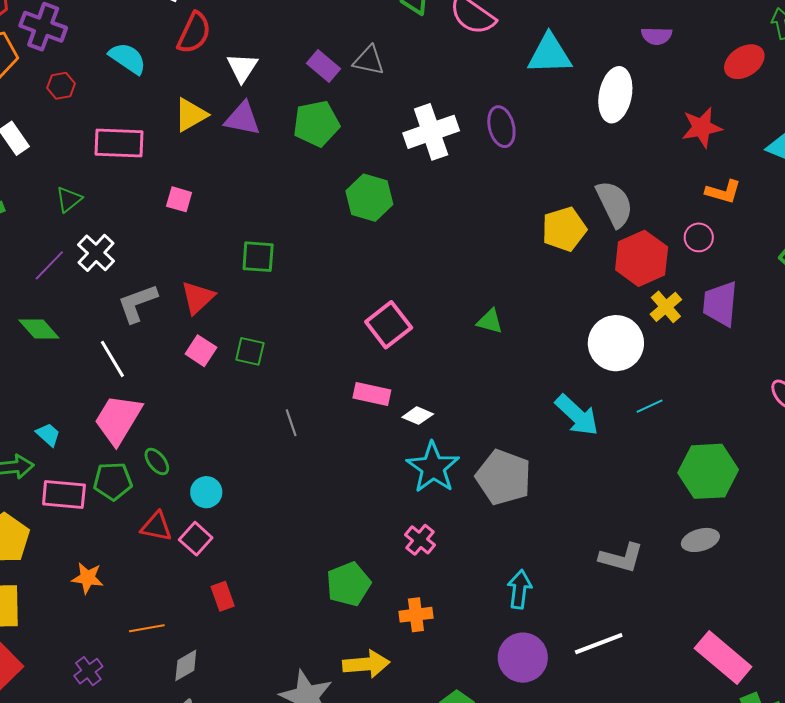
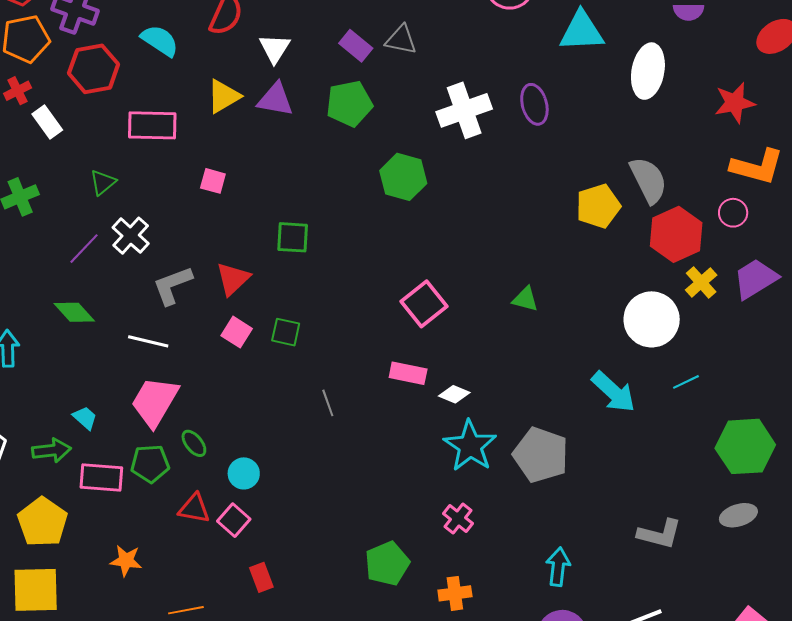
red hexagon: (61, 86) -> (94, 69), size x1.8
orange L-shape: (723, 192) -> (757, 167), size x1.5
purple trapezoid: (720, 304) -> (755, 279), turned 54
white line: (112, 359) -> (148, 341), turned -45

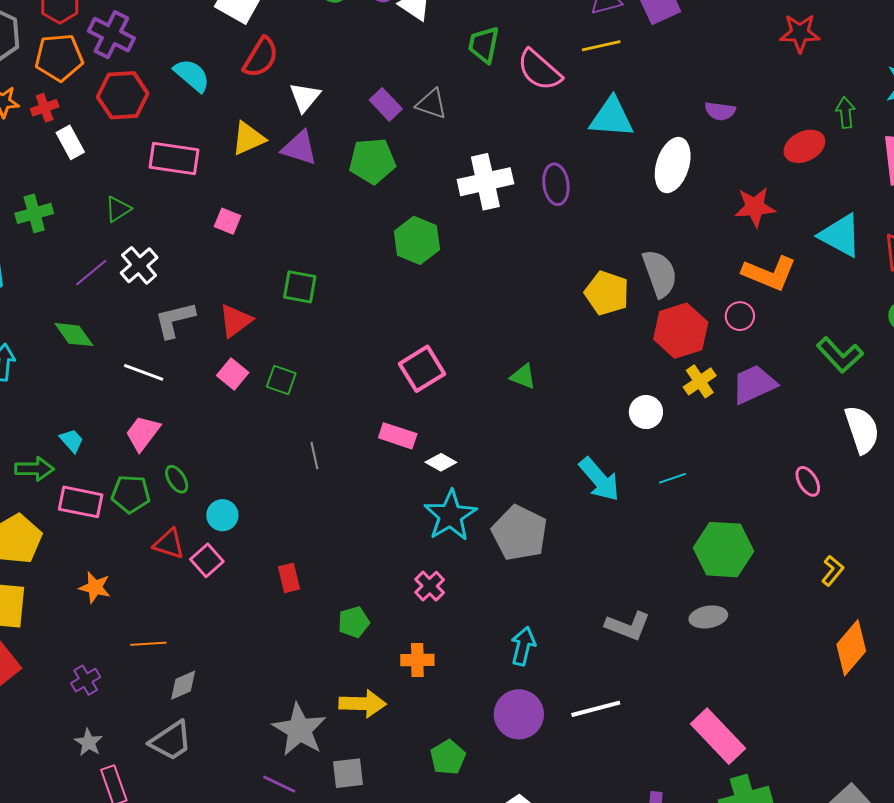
yellow pentagon: (598, 206) -> (607, 293), turned 30
white circle: (652, 319) -> (646, 412), size x0.6
pink trapezoid: (155, 402) -> (143, 433), size x0.7
green pentagon: (387, 564) -> (354, 622), size x0.7
red rectangle: (261, 577) -> (289, 578), moved

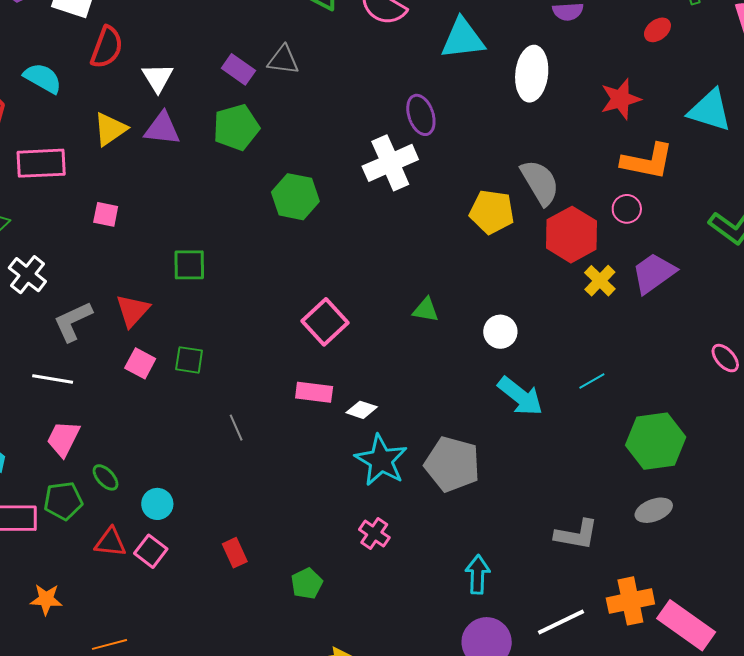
red ellipse: (804, 146) -> (657, 30), size x0.7
white cross: (485, 182) -> (390, 163), moved
white circle: (646, 412) -> (500, 332), moved
orange cross: (417, 660) -> (630, 601), moved, size x1.4

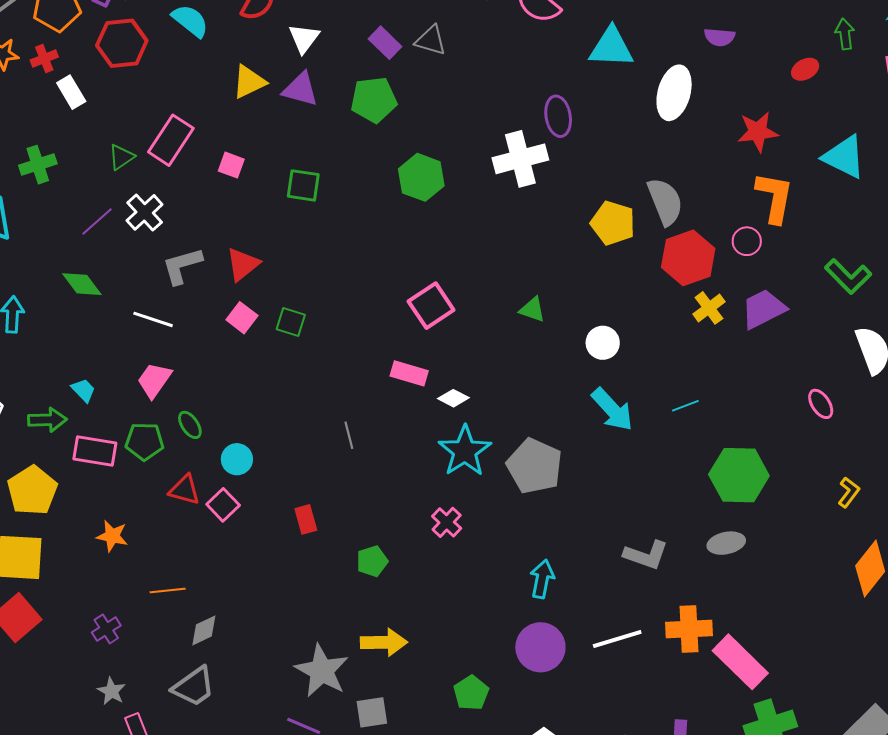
orange L-shape: (647, 161) -> (775, 197), turned -100
pink rectangle: (41, 163) -> (171, 140), moved, turned -63
green square: (189, 265) -> (303, 185), moved
gray line: (236, 428) -> (349, 435), moved

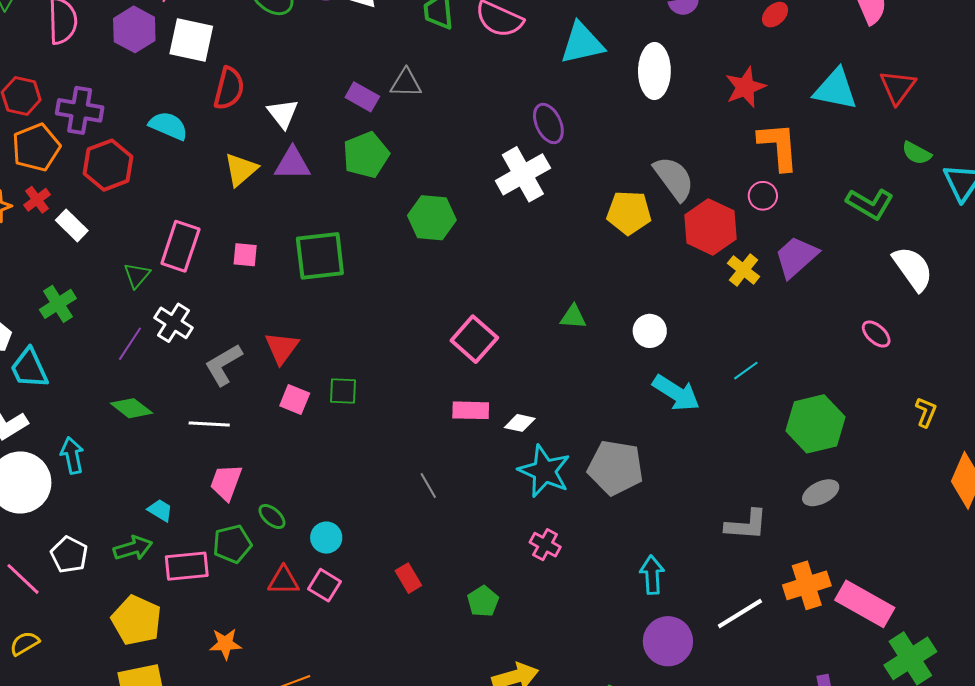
green square: (303, 185) -> (320, 256), size x1.5

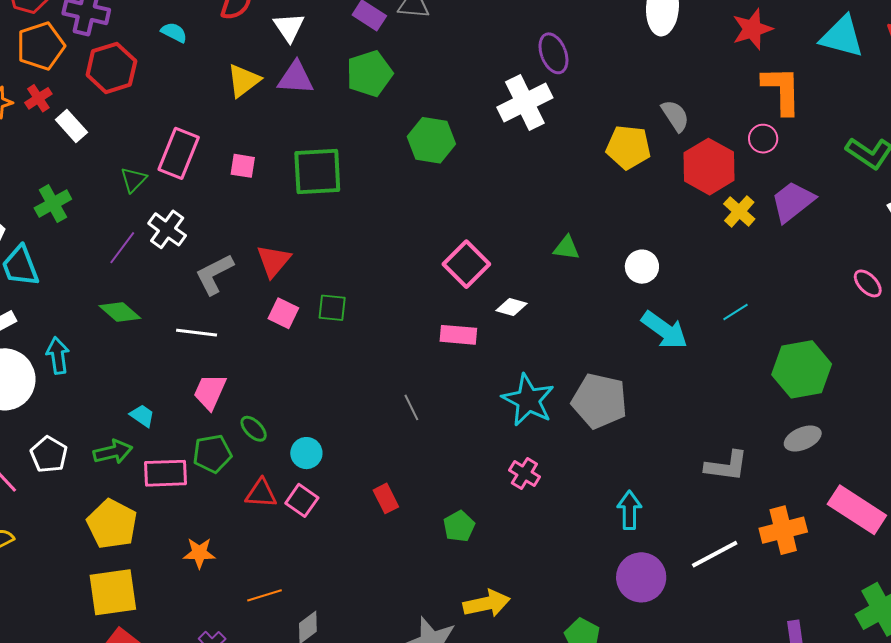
cyan semicircle: (168, 126) -> (174, 32), size x0.7
gray semicircle: (674, 178) -> (675, 116), size x0.7
white diamond: (520, 423) -> (512, 307), moved
pink rectangle: (865, 604) -> (857, 510), moved

